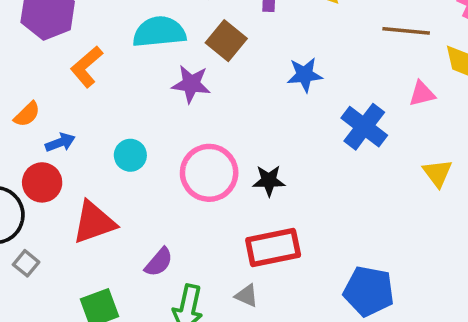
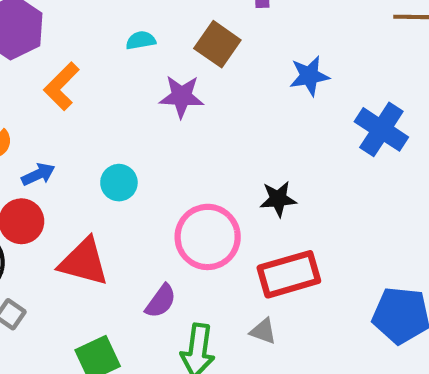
cyan semicircle: (159, 32) -> (141, 40), size x0.5
pink circle: (209, 173) -> (208, 237), moved
red triangle: (94, 222) -> (84, 262), turned 39

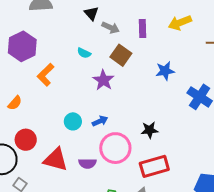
cyan semicircle: (141, 40) -> (84, 53), turned -144
purple star: (181, 96) -> (103, 80), turned 30
blue arrow: (38, 174) -> (100, 121), moved
purple semicircle: (161, 301) -> (87, 163), moved, turned 54

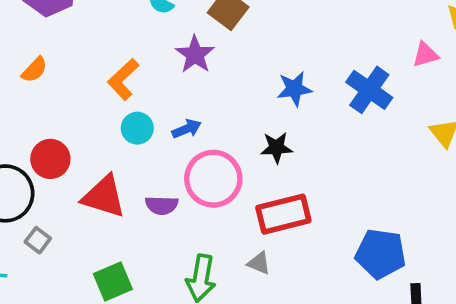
blue star: (165, 71) -> (294, 89), moved
orange L-shape: (46, 75) -> (123, 79), moved
orange semicircle: (15, 103) -> (34, 70), moved

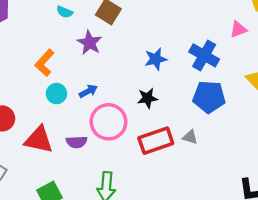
blue pentagon: (381, 254) -> (209, 97), moved
gray triangle: (259, 263) -> (190, 137), moved

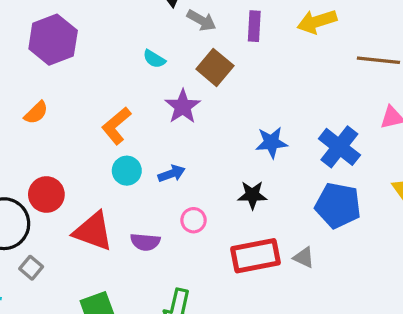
pink circle: (109, 122) -> (194, 220), size x0.5

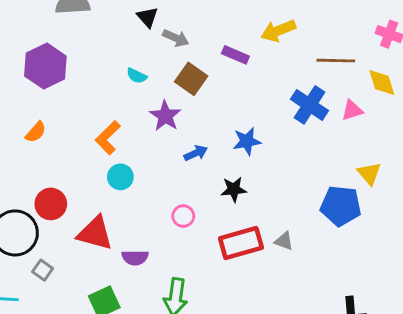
purple rectangle: (254, 26) -> (235, 55), moved, turned -65
blue cross: (339, 147) -> (310, 105), moved
blue arrow: (172, 174) -> (196, 153), moved
blue pentagon: (338, 205) -> (341, 206), moved
purple semicircle: (145, 242) -> (135, 258), moved

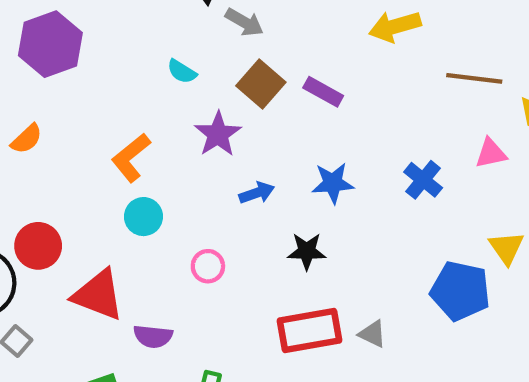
purple rectangle: (235, 55) -> (323, 92), moved
blue cross: (310, 105) -> (423, 180), moved, size x0.7
pink circle: (183, 216) -> (208, 266), moved

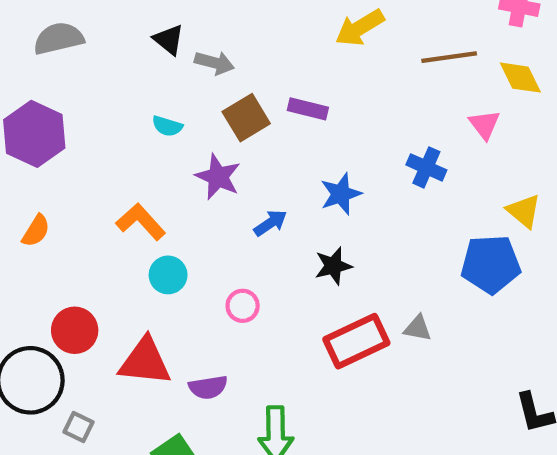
brown square: (261, 84) -> (246, 118), turned 33
pink triangle: (491, 153) -> (484, 125), turned -40
orange L-shape: (131, 158) -> (141, 222), turned 102

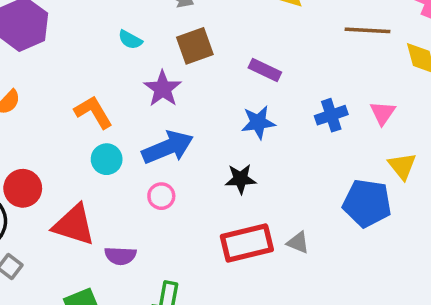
purple rectangle: (308, 109) -> (265, 70), moved
pink triangle: (484, 125) -> (383, 113), moved
blue cross: (426, 167) -> (331, 115), turned 36
blue arrow: (270, 223) -> (168, 147), moved, size x1.8

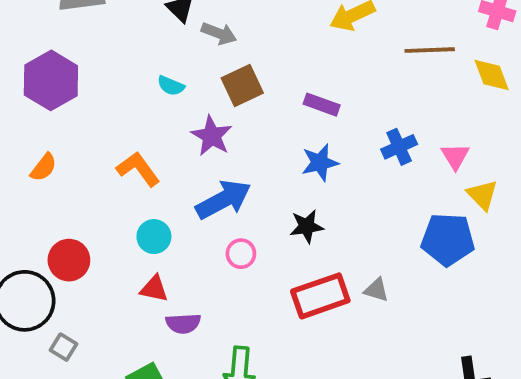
pink triangle: (383, 113) -> (455, 156), moved
cyan circle: (107, 159) -> (154, 237), moved
pink circle: (161, 196) -> (241, 254), moved
red triangle: (74, 225) -> (154, 289), moved, size x0.6

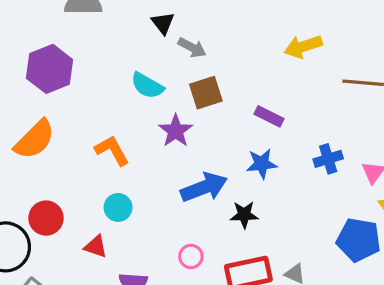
cyan semicircle: (171, 86) -> (147, 86), size x1.5
orange semicircle: (44, 167) -> (35, 139), size x1.8
blue arrow: (223, 200) -> (204, 187), moved
pink circle: (241, 254) -> (191, 256), moved
red triangle: (154, 289) -> (96, 247), moved

